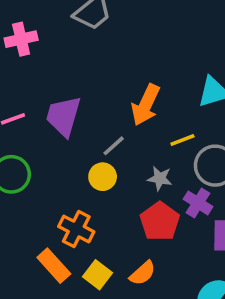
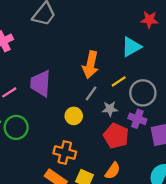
gray line: (114, 146) -> (91, 93), moved

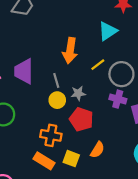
gray line: (91, 93) -> (56, 80), moved, turned -48
gray star: (110, 109) -> (78, 93), moved
red pentagon: (116, 136) -> (81, 119), moved

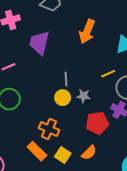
orange arrow: (70, 50) -> (87, 32), moved
purple trapezoid: (24, 71) -> (39, 43), moved
red pentagon: (81, 119) -> (97, 123), moved, turned 30

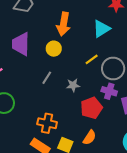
gray line: (66, 79) -> (47, 78), moved, turned 48
yellow circle: (63, 98) -> (54, 49), moved

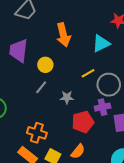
orange arrow: (63, 24) -> (63, 35), turned -30
yellow circle: (54, 49) -> (45, 65), moved
purple cross: (109, 91) -> (103, 107), turned -35

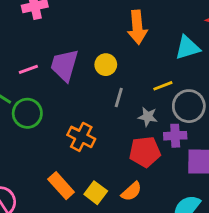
purple trapezoid: (19, 51) -> (64, 65), moved
gray line: (41, 87) -> (119, 97), moved, turned -32
gray star: (67, 97) -> (148, 117), moved
orange cross: (37, 133) -> (81, 137), moved

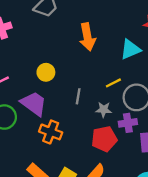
purple trapezoid: (64, 65) -> (34, 104), moved, turned 116
yellow circle: (106, 65) -> (46, 72), moved

